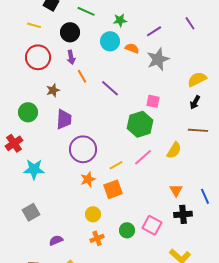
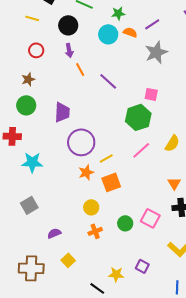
orange semicircle: (132, 48) -> (130, 32), moved
red circle: (38, 57) -> (36, 50), size x0.6
brown star: (53, 90) -> (28, 79), moved
red cross: (14, 143) -> (12, 136), turned 36
yellow line: (116, 165) -> (106, 158), moved

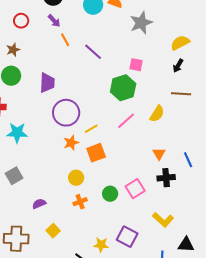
purple arrow: (69, 50) -> (54, 21), turned -32
pink square: (150, 218) -> (135, 189), turned 30
purple square: (142, 266) -> (127, 237), size x1.5

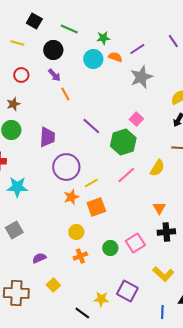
purple line: (93, 52) -> (91, 126), moved
pink square: (136, 65) -> (136, 119), turned 32

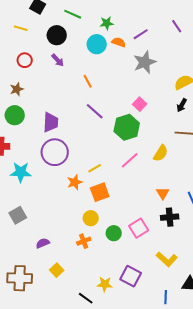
orange line: (65, 94) -> (88, 81), moved
purple circle: (66, 167) -> (55, 152), moved
yellow circle: (76, 232) -> (91, 218), moved

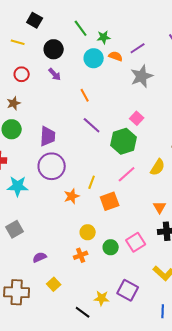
green line: (73, 14) -> (81, 28), moved, turned 30
yellow line: (95, 168) -> (92, 182), turned -40
orange square: (100, 192) -> (110, 201), moved

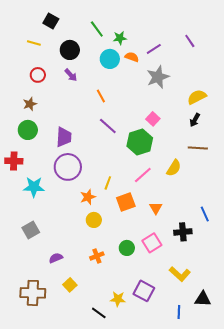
orange triangle: (160, 207) -> (156, 208), moved
yellow circle: (88, 232) -> (94, 220), moved

